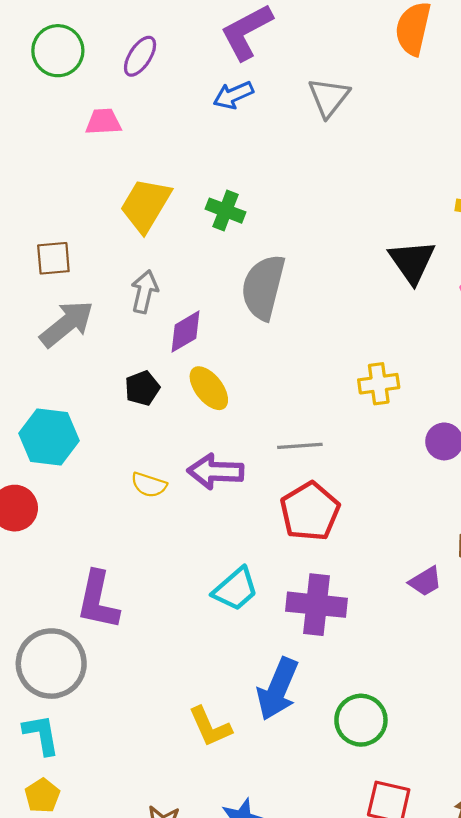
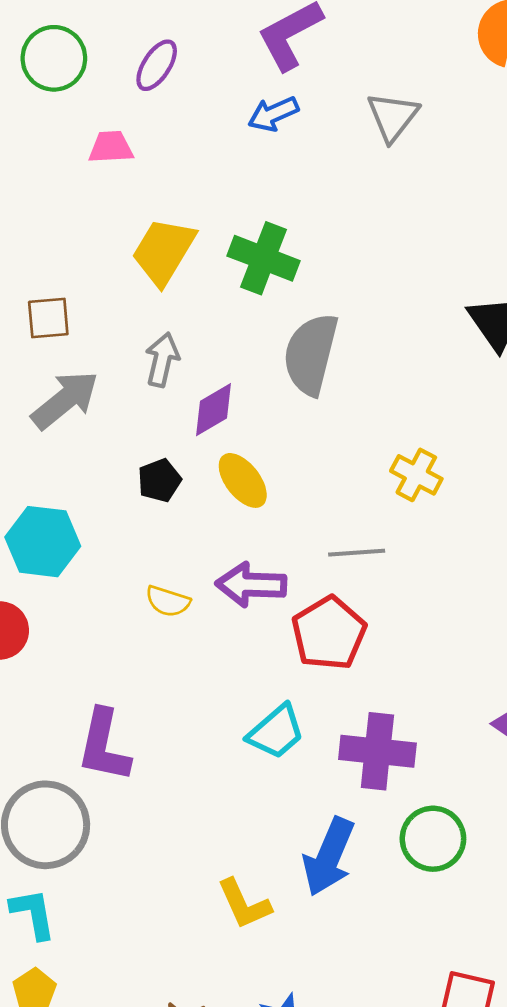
green cross: (225, 211) -> (264, 258), size x1.4
yellow cross: (379, 384) -> (416, 475), moved, turned 36
red pentagon: (310, 511) -> (329, 633), moved
green circle: (361, 720) -> (433, 839), moved

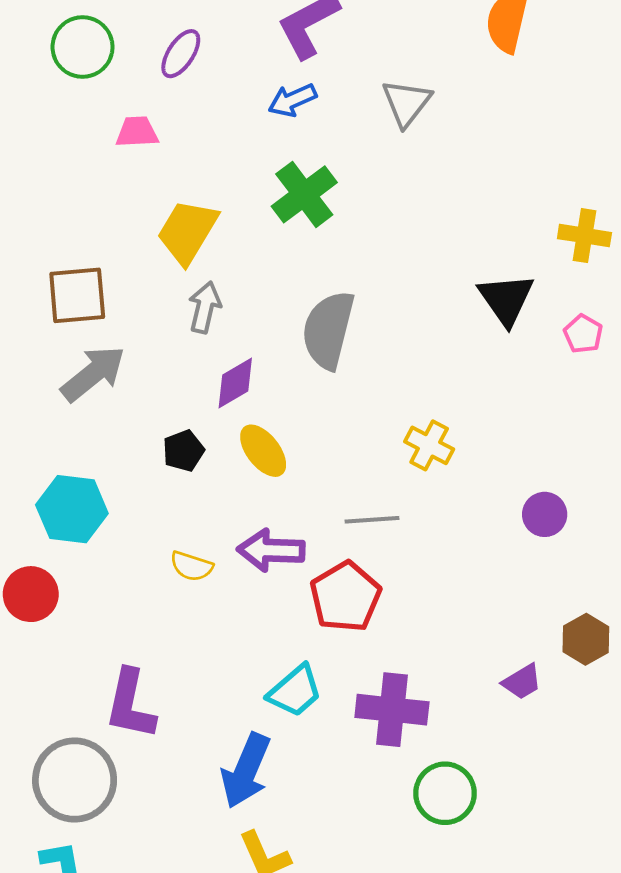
green cross: (264, 258) -> (304, 194), moved, turned 32
brown square: (48, 318) -> (77, 295), size x1.4
gray arrow: (162, 360) -> (205, 307), moved
blue arrow: (329, 857) -> (246, 771), moved

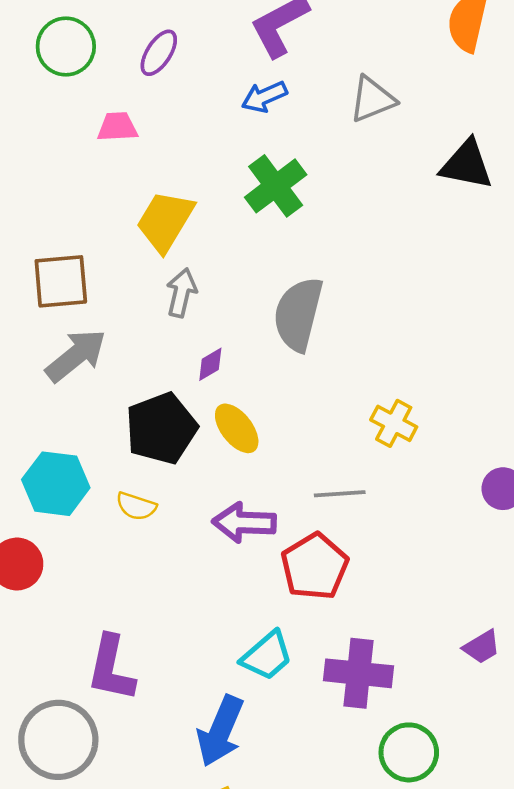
gray triangle: (407, 103) -> (372, 99), turned 30
black triangle: (506, 299) -> (467, 165), moved, turned -44
purple diamond: (235, 383) -> (210, 364), size x0.7
black pentagon: (183, 451) -> (161, 428), size x1.8
yellow semicircle: (191, 566) -> (136, 506), moved

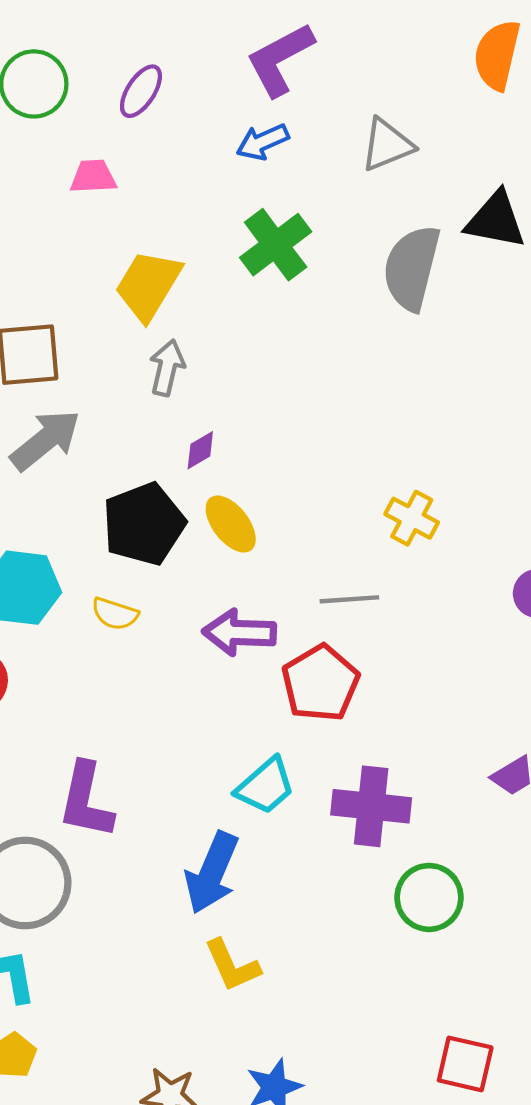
gray semicircle: (298, 314) -> (412, 268), moved

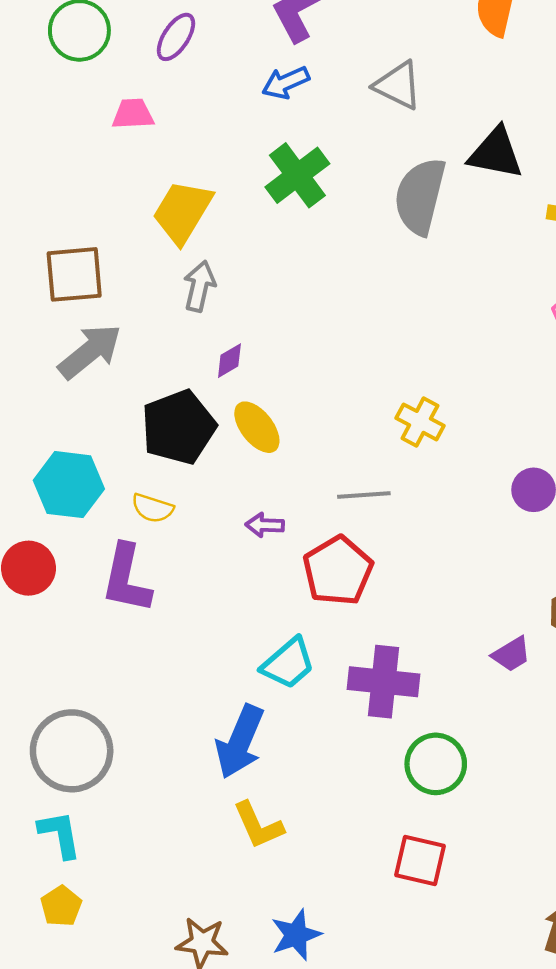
gray triangle: (387, 145) -> (398, 85), turned 48
purple arrow: (239, 633) -> (265, 525), size x0.6
purple L-shape: (86, 800) -> (126, 579), moved
red square: (465, 1064) -> (420, 860), moved

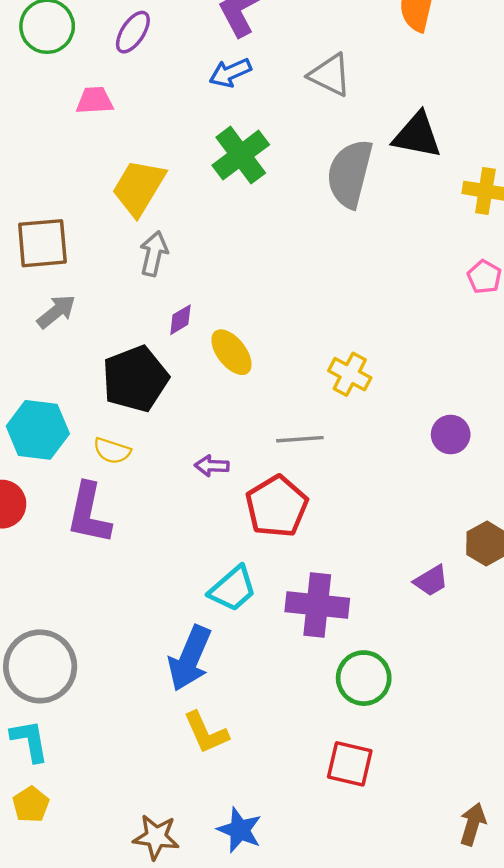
gray arrow: (90, 351) -> (56, 312), size x0.7
yellow ellipse: (257, 427) -> (231, 352), moved
blue star: (296, 935) -> (240, 830), turned -30

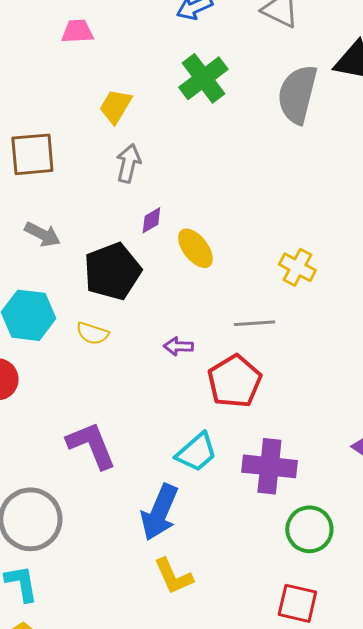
yellow trapezoid: (139, 187) -> (115, 106), size x0.7
gray arrow: (56, 312) -> (42, 234), moved, turned 66
purple L-shape: (89, 513) -> (91, 445), moved, turned 146

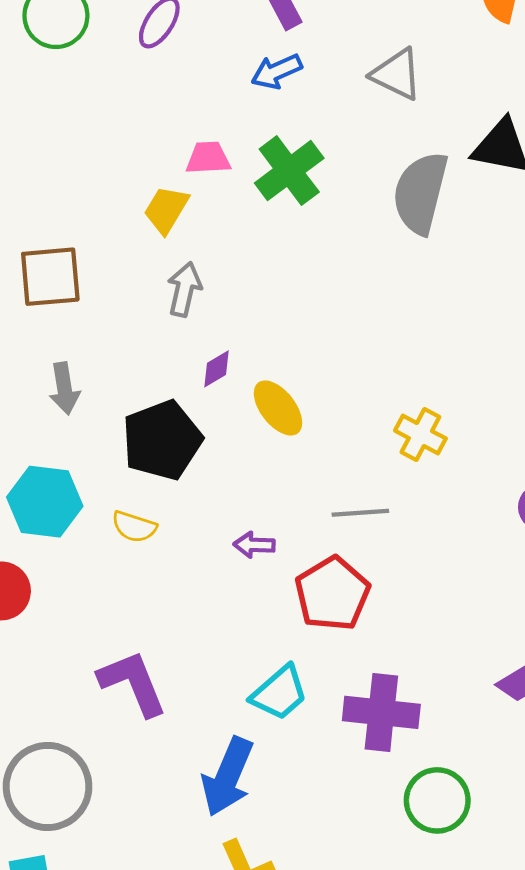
pink trapezoid: (77, 31) -> (208, 158), moved
gray arrow: (42, 234) -> (64, 388), turned 54

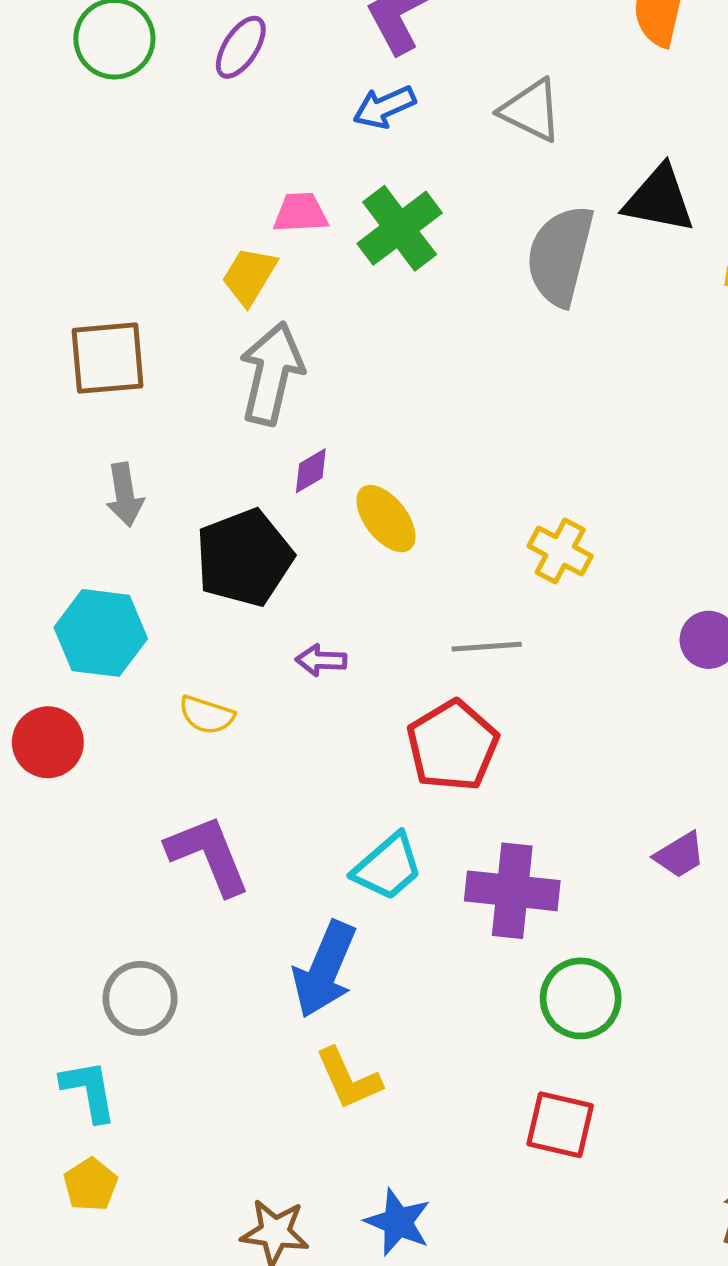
gray arrow: (184, 289) -> (272, 373), size x1.5
yellow semicircle: (134, 527) -> (207, 715), moved
purple arrow: (254, 545) -> (321, 660), moved
gray circle: (48, 786) -> (140, 998), moved, size x0.7

